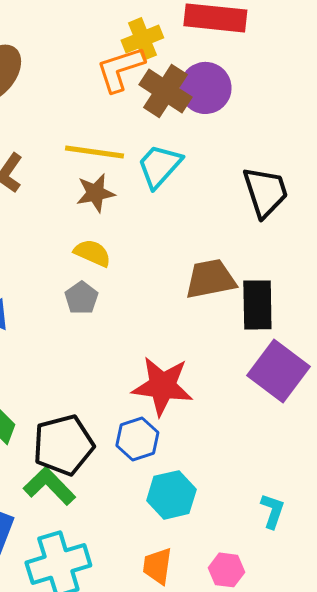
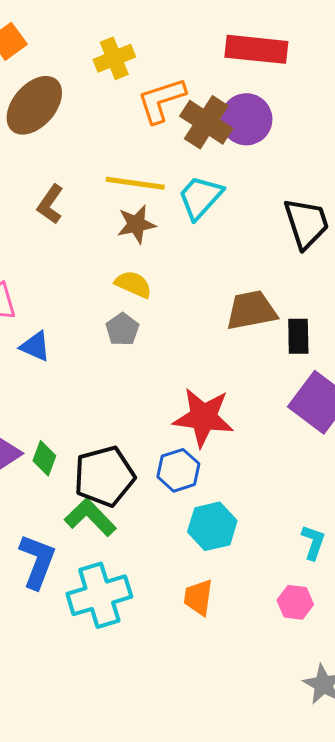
yellow cross: (142, 39) -> (114, 58), moved
black rectangle: (257, 305) -> (298, 336), size x0.7
pink hexagon: (226, 570) -> (295, 602), moved

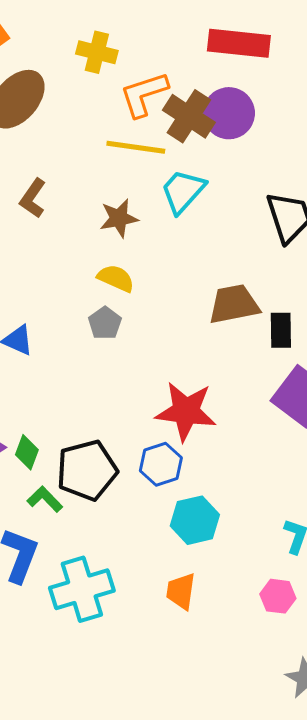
yellow cross: (114, 58) -> (97, 52), turned 36
yellow line: (135, 183) -> (136, 147), moved
green L-shape: (90, 517) -> (45, 499), moved, size x0.7

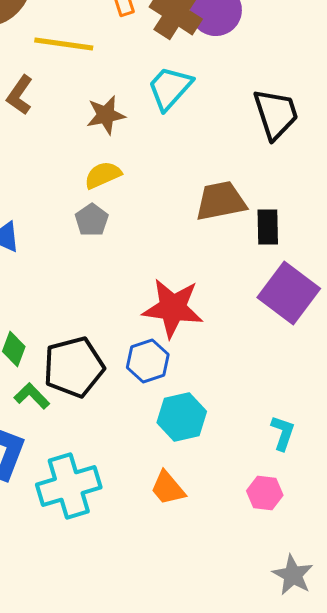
yellow line: (136, 147) -> (64, 44), moved
yellow semicircle: (116, 278) -> (103, 175), turned -48
orange trapezoid: (181, 591) -> (168, 488), turned -48

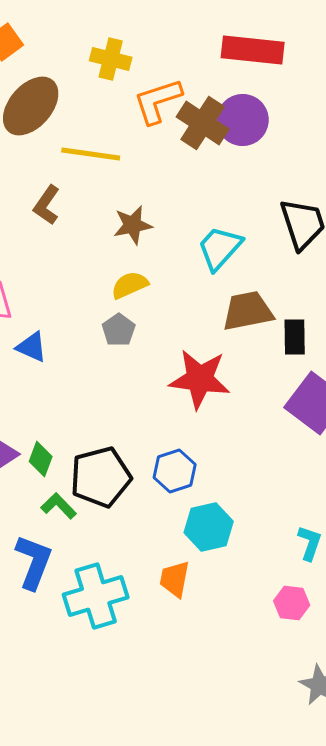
cyan trapezoid: (170, 88) -> (220, 248), moved
red star: (173, 308) -> (200, 379), moved
orange trapezoid: (168, 488) -> (175, 579), moved, turned 51

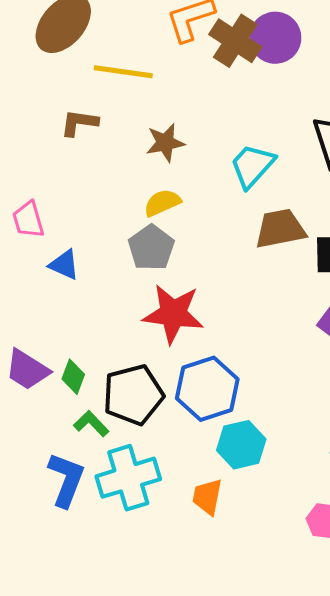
brown L-shape: (47, 205) -> (79, 123), turned 63
gray pentagon: (119, 330) -> (151, 248), size x1.4
red star: (200, 379) -> (173, 314), moved
blue hexagon: (175, 471) -> (207, 389), size x1.5
cyan cross: (96, 596) -> (128, 478), moved

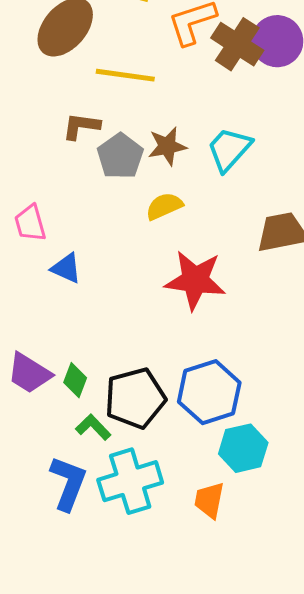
cyan trapezoid: (252, 166) -> (229, 149), moved
gray pentagon: (151, 248) -> (120, 156), moved
red star: (173, 314) -> (195, 280), moved

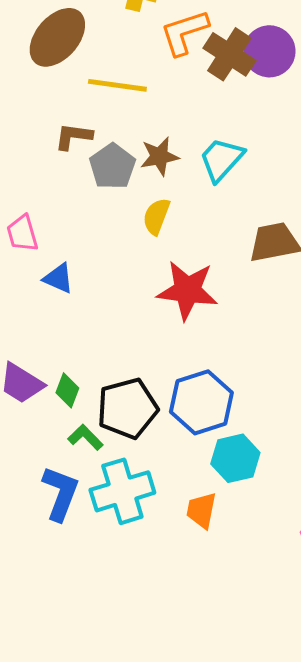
yellow semicircle: (164, 206) -> (156, 216), turned -45

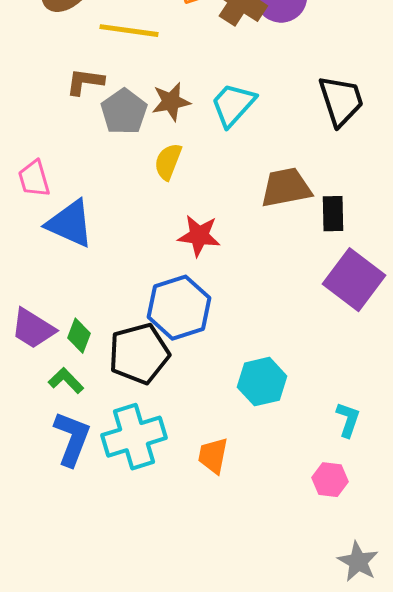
blue triangle: (58, 278) -> (70, 224), size x1.6
red star: (187, 290) -> (199, 236), size x0.7
blue hexagon: (201, 402) -> (179, 308), moved
green L-shape: (85, 437) -> (66, 381), moved
cyan hexagon: (235, 458) -> (262, 382), moved

